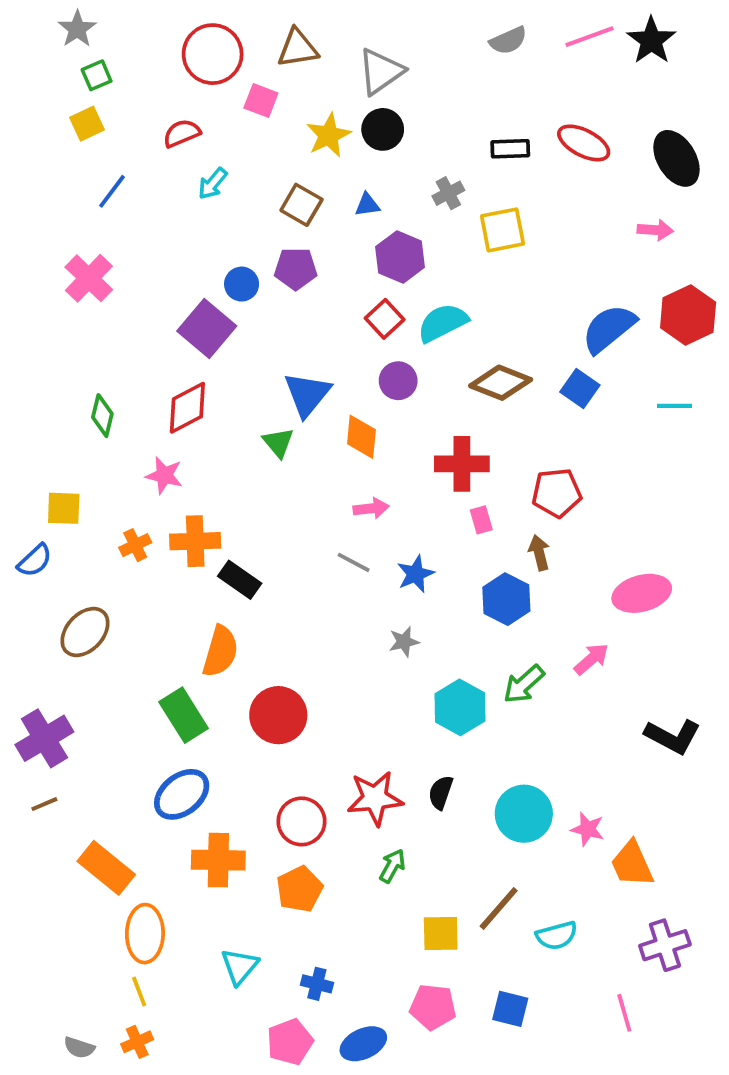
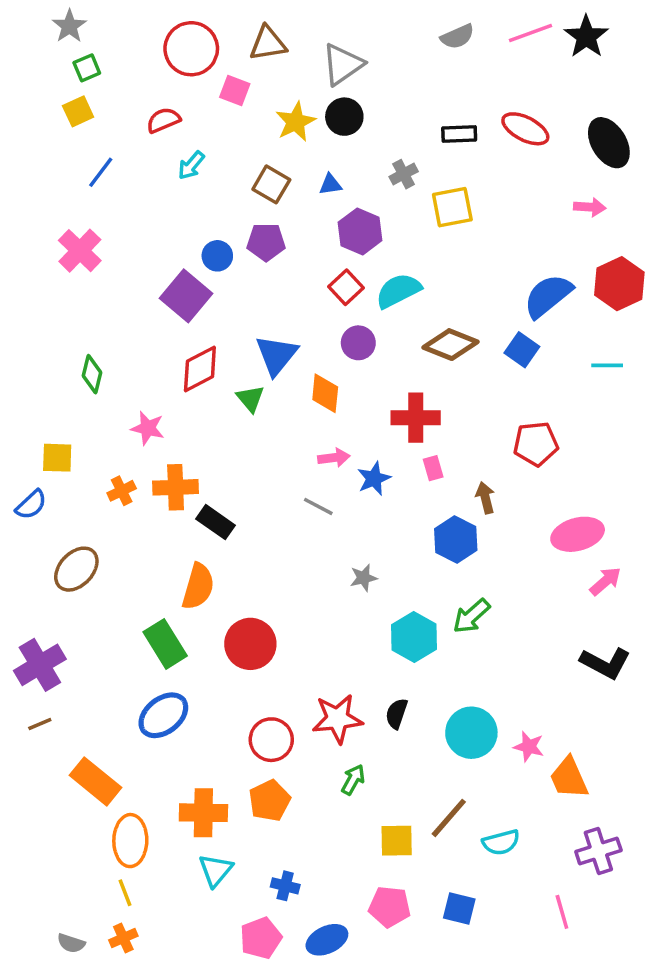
red diamond: (187, 408) -> (200, 369), moved
red pentagon: (557, 493) -> (536, 444), moved
blue star: (416, 574) -> (374, 479), moved
pink arrow: (591, 659) -> (605, 581), moved
orange cross: (218, 860) -> (203, 813), moved

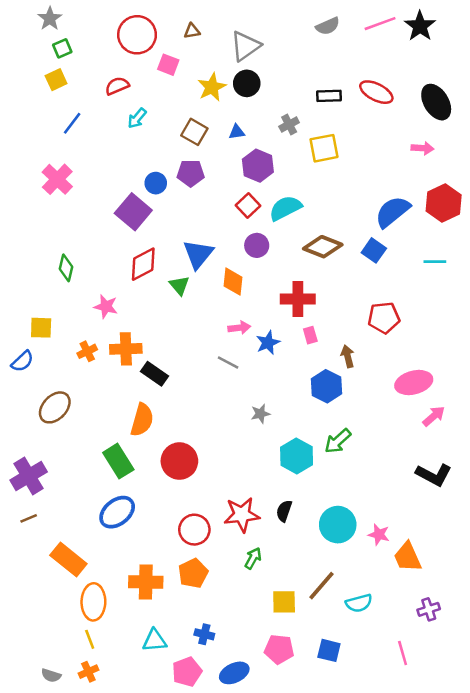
brown triangle: (268, 44) -> (192, 31), size x0.6
purple cross: (598, 851) -> (429, 609), size x0.7
cyan triangle: (216, 870) -> (154, 641), moved, turned 45

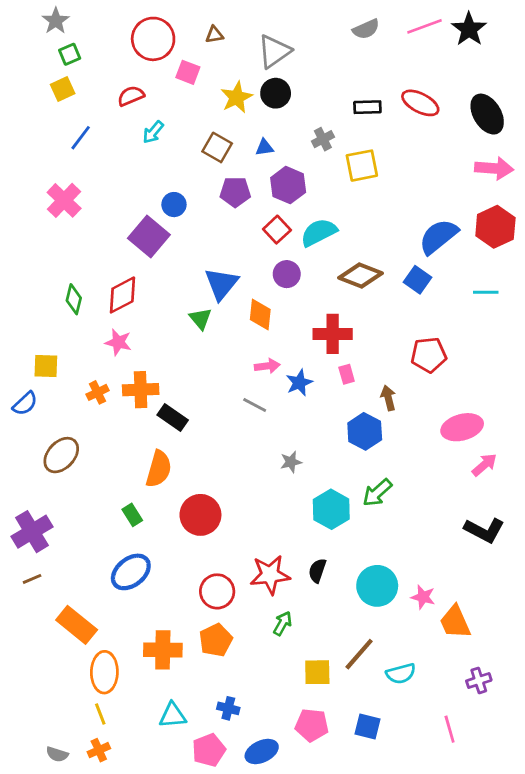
pink arrow: (422, 148) -> (494, 168), moved, size x1.5
purple pentagon: (191, 173) -> (235, 192), moved
red diamond: (143, 264) -> (122, 295), moved
green rectangle: (118, 461) -> (132, 515), size x0.6

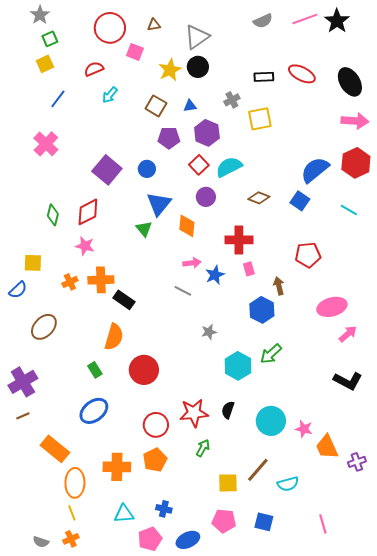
blue circle: (174, 205) -> (147, 169), moved
brown diamond: (360, 276) -> (259, 198), size x0.7
cyan line: (486, 292) -> (349, 210), turned 30
purple cross: (479, 681) -> (357, 462), moved

